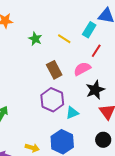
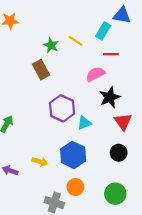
green star: (35, 39) -> (51, 45), moved
red line: (96, 51) -> (111, 54), turned 56
brown rectangle: (54, 70) -> (41, 70), moved

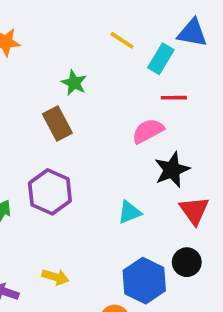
yellow line: (75, 41) -> (122, 40), moved
purple hexagon: (62, 108) -> (50, 192), moved
blue hexagon: (73, 155) -> (144, 281), moved

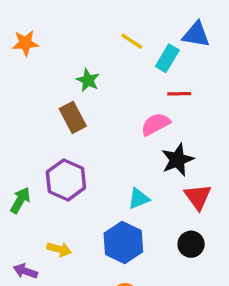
yellow arrow: (55, 277) -> (59, 249), moved
blue hexagon: (144, 281) -> (123, 243), moved

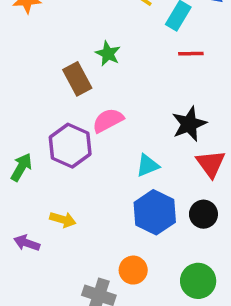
green star: (88, 80) -> (108, 54), moved
pink semicircle: (156, 124) -> (108, 120), moved
blue hexagon: (123, 243) -> (155, 212), moved

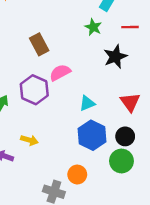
green star: (108, 54) -> (93, 27), moved
red line: (191, 54) -> (130, 27), moved
black star: (189, 124) -> (115, 57), moved
green circle: (198, 281) -> (121, 161), moved

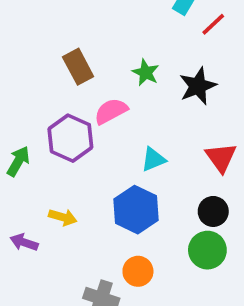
green star: (93, 27) -> (146, 72), moved
red line: (130, 27) -> (213, 24), moved, turned -42
blue hexagon: (92, 135) -> (136, 210), moved

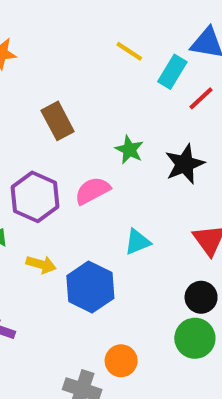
brown rectangle: (78, 67) -> (58, 121), moved
purple hexagon: (70, 138) -> (35, 197), moved
blue hexagon: (136, 210) -> (90, 287), moved
yellow arrow: (63, 217) -> (41, 264), moved

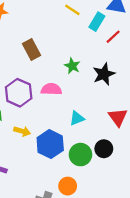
pink semicircle: (92, 191) -> (51, 89), turned 30
black circle: (201, 297) -> (104, 149), moved
green circle: (195, 338) -> (80, 155), moved

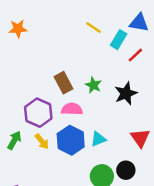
brown rectangle: (31, 50) -> (63, 83), moved
yellow arrow: (22, 131) -> (42, 141), moved, turned 35
blue hexagon: (50, 144) -> (71, 140), moved

